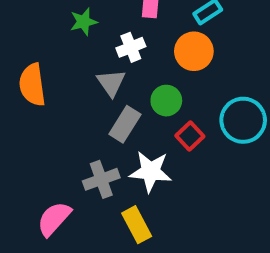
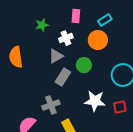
gray triangle: (111, 83) -> (56, 56), turned 35
red square: (190, 136) -> (120, 107), moved, turned 32
white star: (151, 171) -> (95, 101), moved

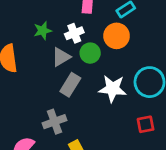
green star: (42, 25) -> (43, 31), moved
green circle: (84, 65) -> (90, 53), moved
white star: (95, 101) -> (113, 89), moved

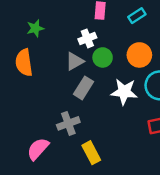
green star: (43, 31) -> (35, 28), moved
orange circle: (117, 36) -> (139, 55), moved

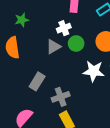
gray rectangle: (84, 88) -> (37, 81), moved
gray cross: (68, 123) -> (61, 97), moved

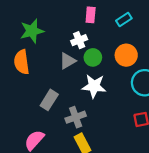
green star: (22, 20) -> (32, 31), size x1.5
white star: (94, 71) -> (94, 86), moved

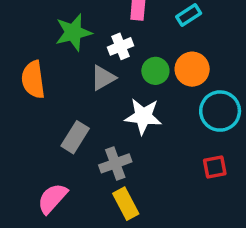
green star: (32, 31) -> (73, 32), moved
green circle: (93, 57) -> (155, 71), moved

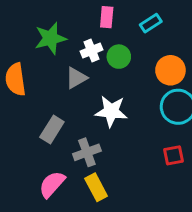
orange circle: (192, 69) -> (170, 70), moved
green circle: (155, 71) -> (119, 57), moved
pink semicircle: (52, 198) -> (52, 184), moved

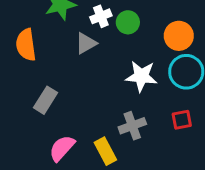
white star: (111, 111) -> (141, 76), moved
gray rectangle: (52, 130) -> (45, 100), moved
gray cross: (87, 152) -> (132, 126), moved

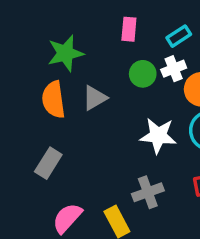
white cross: (101, 16) -> (174, 69), moved
orange semicircle: (26, 45) -> (53, 100), moved

